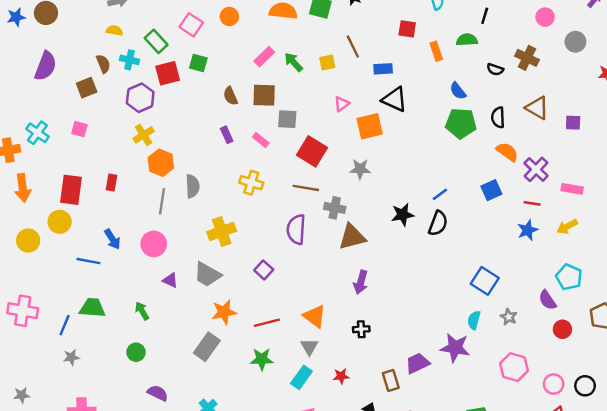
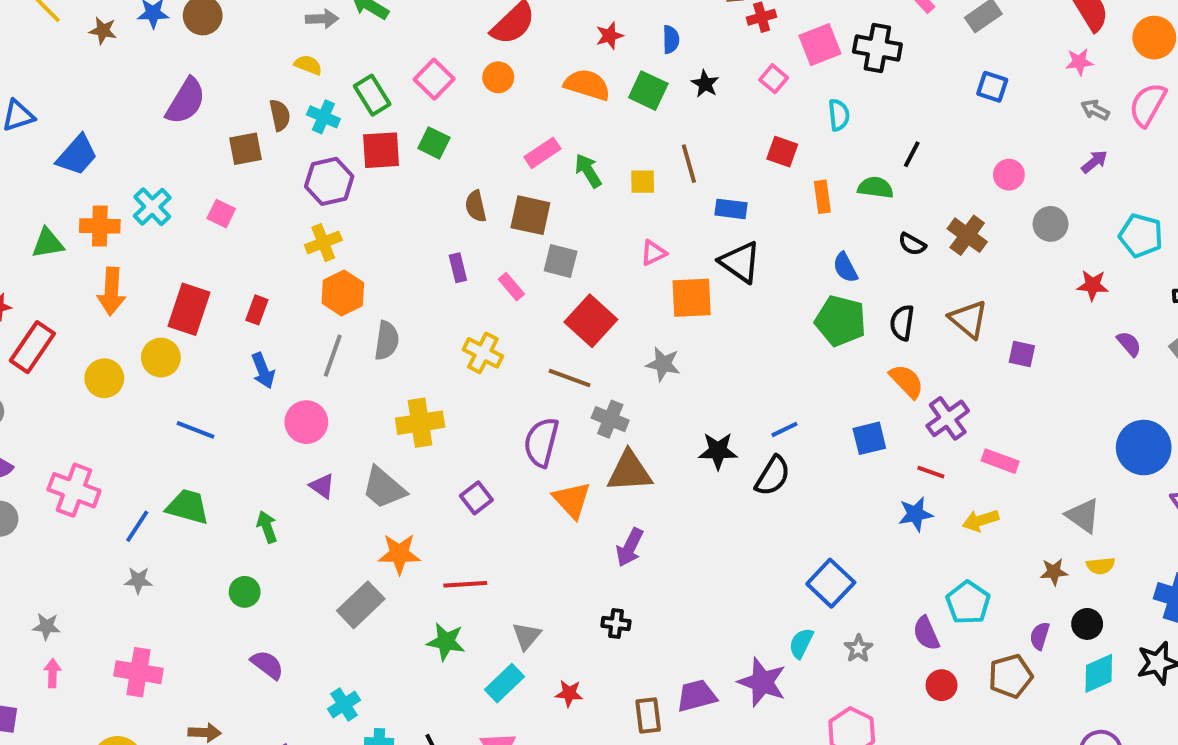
blue arrow: (112, 239) -> (263, 371), moved
orange triangle: (315, 316) -> (572, 500), moved

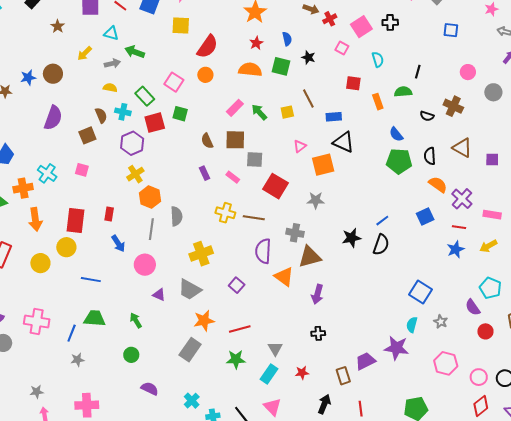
black cross: (877, 48) -> (390, 22), size x0.7
brown line: (570, 378) -> (254, 218), moved

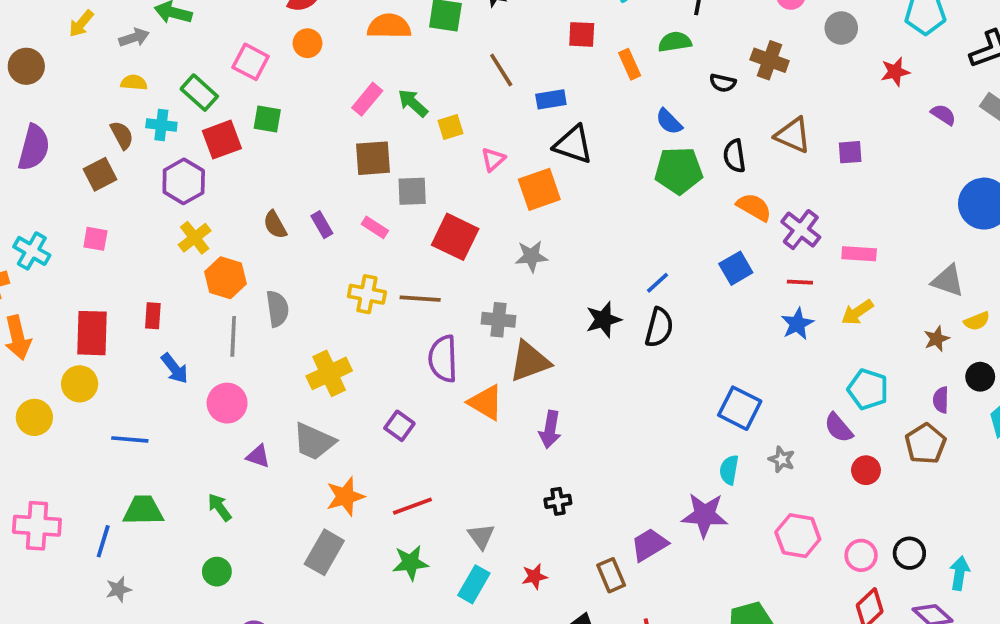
yellow square: (287, 112) -> (450, 127), moved
brown semicircle: (207, 141) -> (275, 225), moved

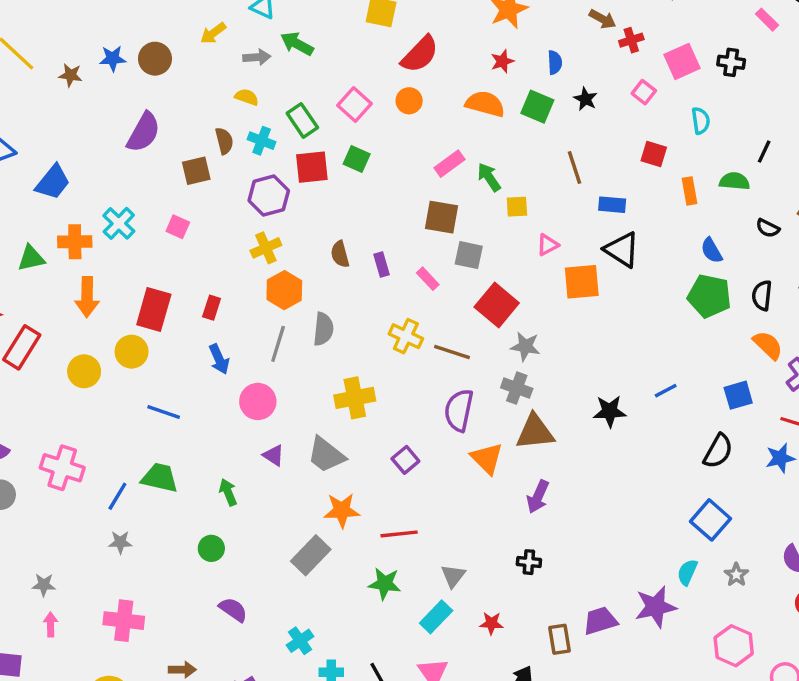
gray star: (531, 256) -> (525, 346), moved
black semicircle: (659, 327) -> (718, 451), moved
purple star: (705, 515) -> (656, 607), turned -30

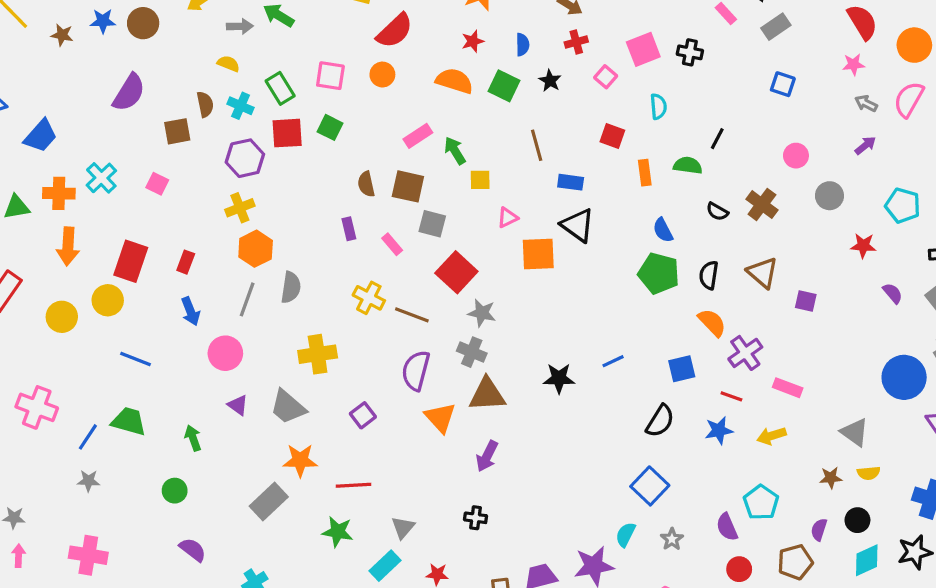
red cross: (631, 40) -> (576, 42), moved
pink square: (354, 105) -> (330, 76), turned -36
brown semicircle: (340, 254) -> (366, 184), moved

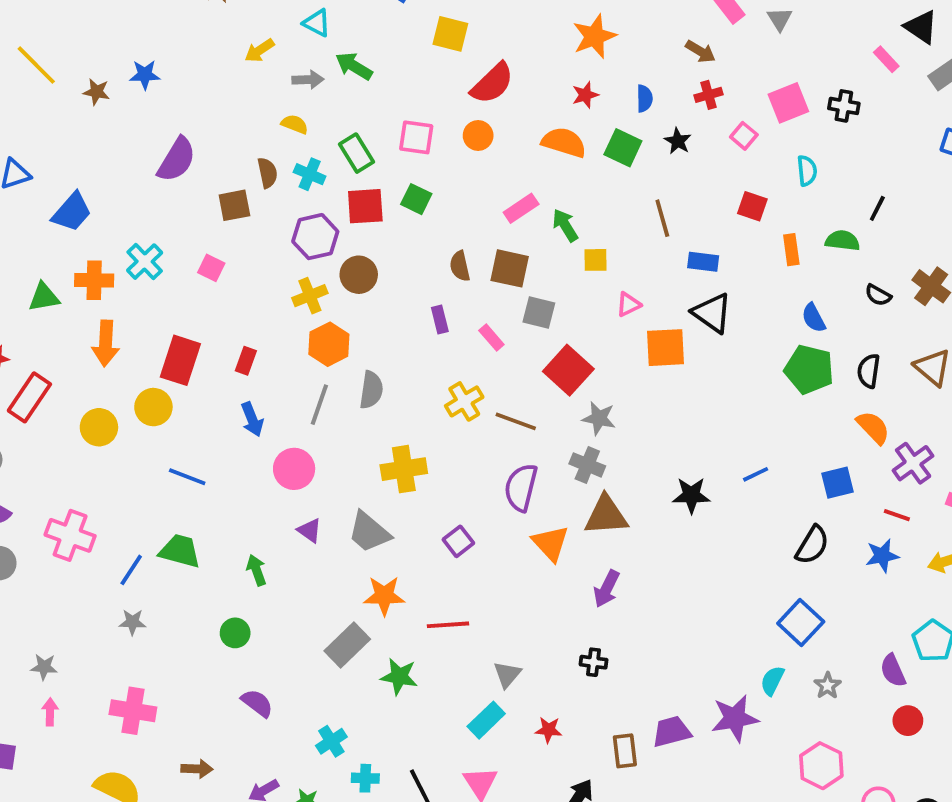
brown circle: (143, 23) -> (359, 275), moved
yellow cross: (369, 298) -> (464, 401), turned 32
green star: (338, 532) -> (399, 676), moved

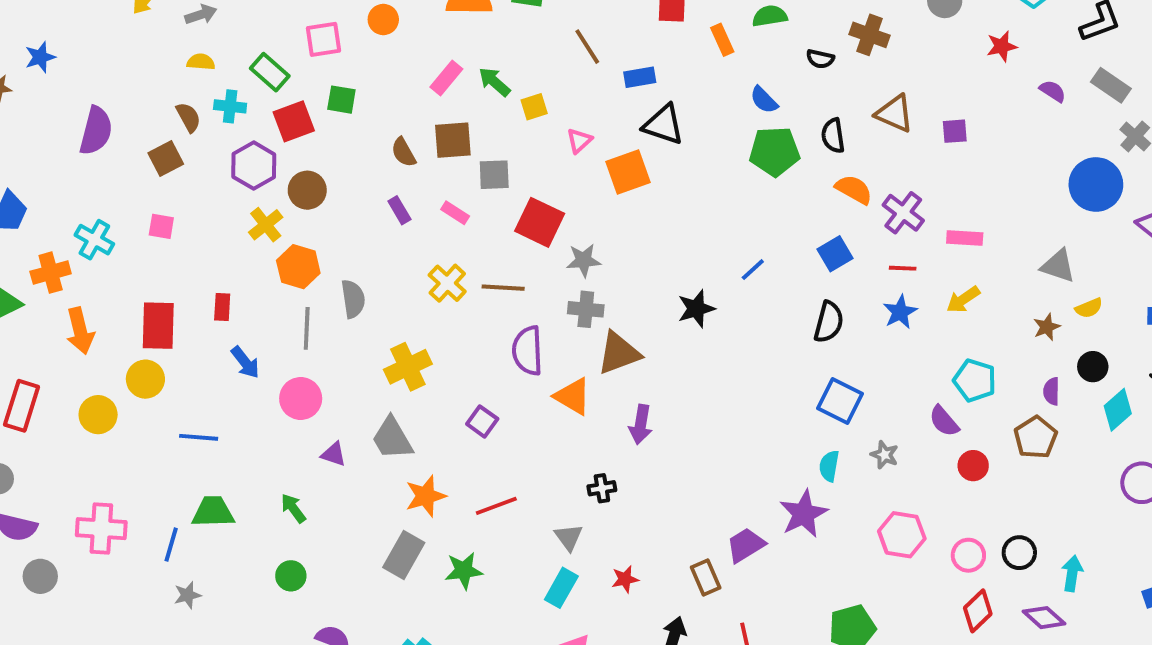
gray trapezoid: (369, 532) -> (392, 438), turned 36
black cross: (594, 662) -> (602, 488), moved

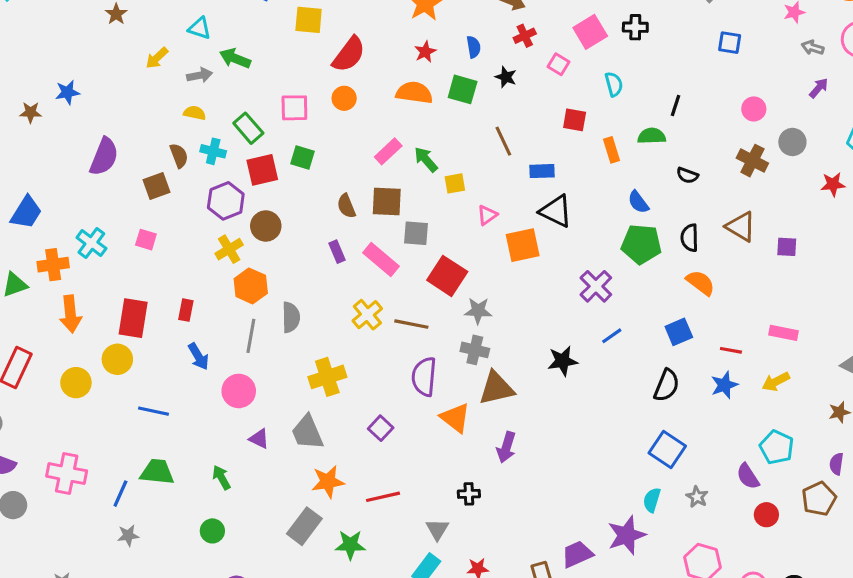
brown cross: (869, 35) -> (752, 161), moved
pink rectangle: (455, 213) -> (381, 259), size x1.6
purple cross: (903, 213) -> (596, 286), moved

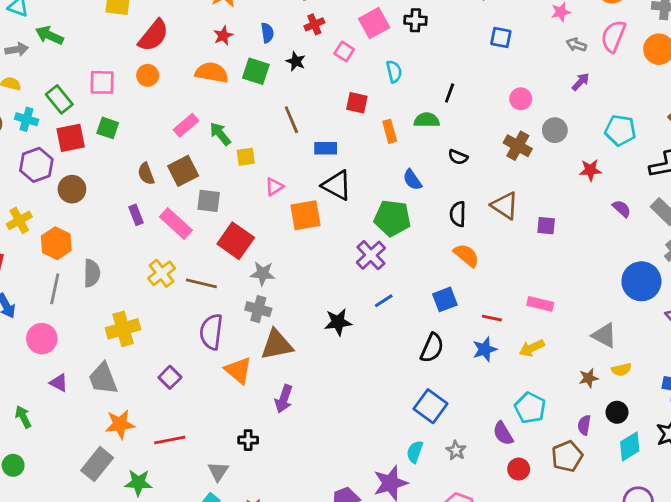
brown square: (387, 201) -> (183, 171), turned -32
green pentagon: (641, 244) -> (392, 218), moved
yellow cross: (229, 249) -> (19, 220), moved

